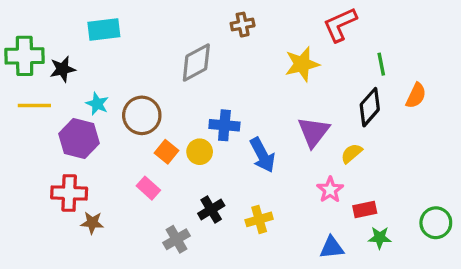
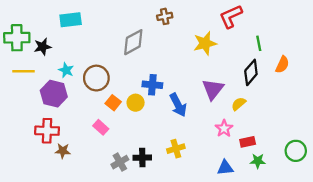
black cross: (211, 210) -> (142, 158), moved, turned 30

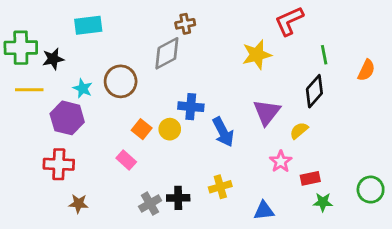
brown cross: (165, 16) -> (185, 24), moved
orange semicircle: (282, 65) -> (366, 70), moved
brown circle: (96, 78) -> (121, 81), moved
brown star: (63, 151) -> (78, 204), moved
blue triangle: (225, 168) -> (264, 211), moved

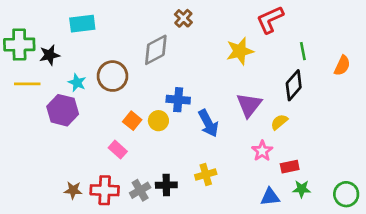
brown cross: (185, 24) -> (183, 18), moved, turned -36
red cross: (59, 164) -> (105, 190), moved
green circle: (371, 190) -> (346, 194), moved
blue triangle: (264, 211) -> (270, 197), moved

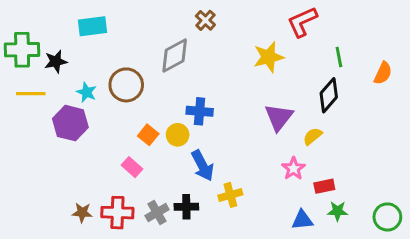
blue arrow: (208, 123) -> (203, 166), moved

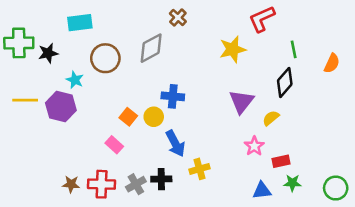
brown circle: (126, 85) -> (105, 58), moved
yellow line: (31, 94) -> (25, 100), moved

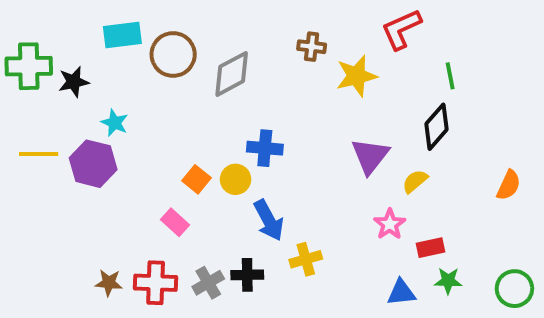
brown cross: (178, 18) -> (312, 47), moved, turned -36
brown circle: (105, 58) -> (173, 54), moved
orange semicircle: (332, 63) -> (509, 185), moved

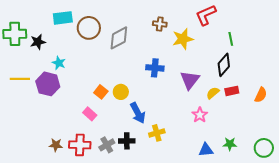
blue cross: (265, 148) -> (155, 68), moved
red rectangle: (431, 248) -> (232, 91), moved

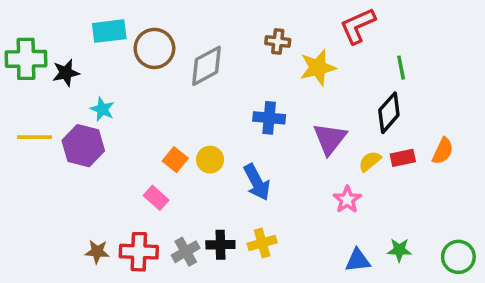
orange semicircle: (261, 95) -> (443, 151), moved
blue arrow: (138, 113) -> (257, 182), moved
yellow cross: (157, 133) -> (262, 243), moved

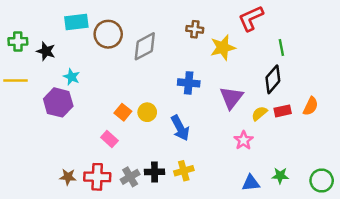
green cross: (26, 59) -> (18, 41), size x0.7
black star: (66, 73) -> (46, 51), turned 30
yellow line: (35, 137) -> (15, 80), moved

